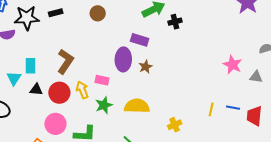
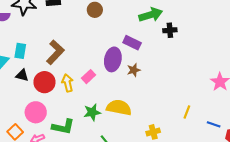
pink rectangle: (102, 80) -> (89, 77), turned -64
green star: (104, 105) -> (92, 112), moved
yellow line: (211, 109) -> (187, 112), moved

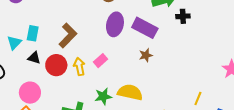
purple rectangle: (132, 43) -> (145, 28), size x1.4
purple ellipse: (113, 59) -> (115, 24), moved
pink circle: (36, 112) -> (30, 93), moved

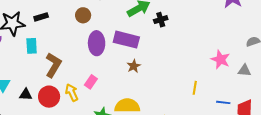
cyan rectangle: (33, 33) -> (32, 46), moved
yellow line: (198, 98) -> (195, 88), moved

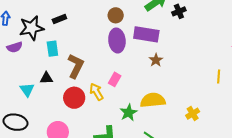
brown circle: (83, 15) -> (116, 15), moved
black triangle: (26, 95) -> (46, 78), moved

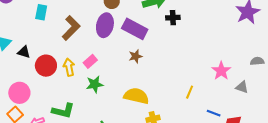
brown L-shape: (76, 66) -> (71, 28), moved
black triangle: (46, 78) -> (24, 52), moved
yellow semicircle: (153, 100) -> (136, 96), moved
green star: (129, 113) -> (95, 84), moved

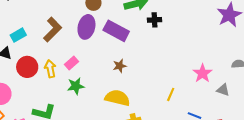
cyan rectangle: (41, 12) -> (18, 35), moved, turned 49
brown star: (135, 56) -> (120, 66), moved

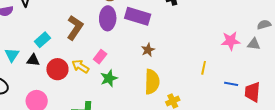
yellow arrow: (50, 69) -> (80, 66), turned -36
pink star: (202, 73) -> (231, 41), turned -30
gray triangle: (223, 90) -> (254, 44), moved
yellow semicircle: (117, 98) -> (152, 82), turned 90

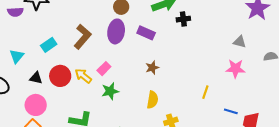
purple rectangle: (138, 16) -> (146, 33), size x0.7
gray triangle: (254, 44) -> (240, 42), moved
black triangle: (33, 60) -> (36, 78), moved
yellow semicircle: (152, 82) -> (153, 100), size x0.7

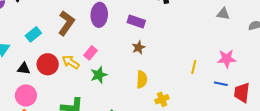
purple rectangle: (146, 33) -> (136, 22), moved
pink star: (235, 69) -> (227, 59), moved

